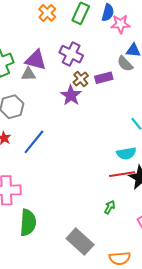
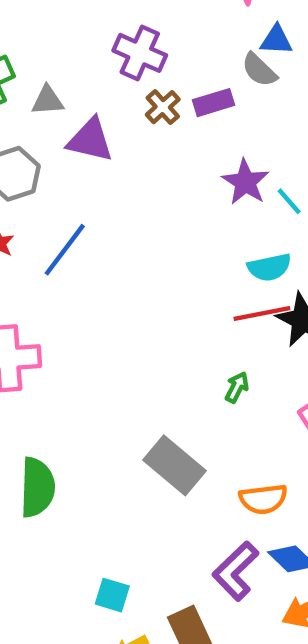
purple triangle: (36, 60) -> (90, 140), moved
purple star: (71, 95) -> (245, 182), moved
green semicircle: (28, 223) -> (37, 487), moved

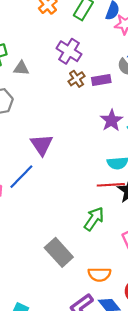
purple triangle: (90, 140) -> (42, 145), moved, turned 35
blue line: (65, 250) -> (21, 177), moved
green arrow: (237, 387) -> (94, 219), size x1.6

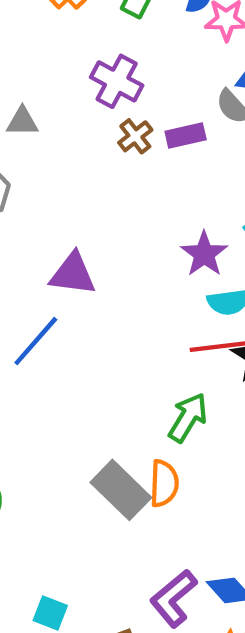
purple star: (111, 120) -> (204, 254), moved
purple triangle: (42, 145) -> (73, 274), turned -45
orange semicircle: (99, 274) -> (164, 483), moved, turned -85

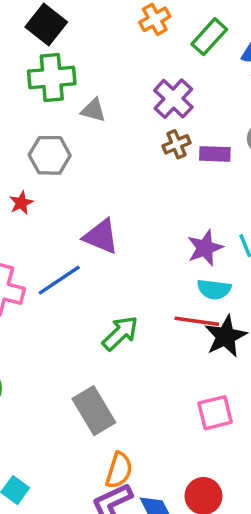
green arrow: (188, 418) -> (120, 333), moved
orange semicircle: (164, 483) -> (119, 470), moved

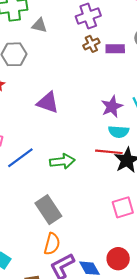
purple cross: (173, 99) -> (88, 16), turned 30
blue line: (59, 280) -> (20, 158), moved
green arrow: (120, 333) -> (62, 161), turned 40
orange semicircle: (119, 470) -> (52, 244), moved

